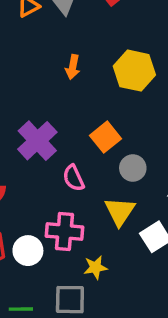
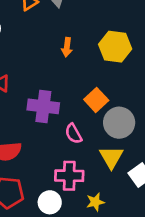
purple cross: (37, 141) -> (43, 106), turned -36
gray circle: (133, 168) -> (119, 123), size x1.5
white circle: (28, 251) -> (50, 202), moved

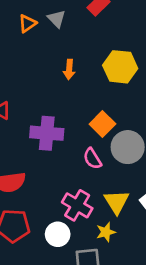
pink semicircle: (73, 134) -> (92, 159), moved
yellow triangle: (111, 157) -> (117, 202), moved
pink cross: (69, 176) -> (77, 205), turned 32

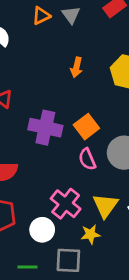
orange square: (102, 124) -> (86, 127), moved

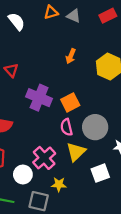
gray triangle: (71, 15) -> (74, 16), turned -40
yellow triangle: (105, 206) -> (76, 152), moved

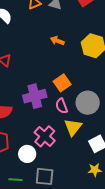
orange arrow: (71, 56) -> (57, 41), turned 96
purple cross: (39, 98) -> (35, 96), moved, turned -30
yellow star: (59, 184) -> (95, 170), moved

